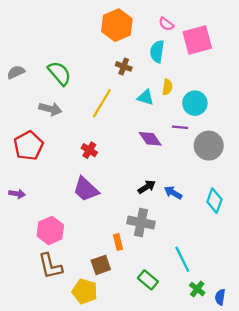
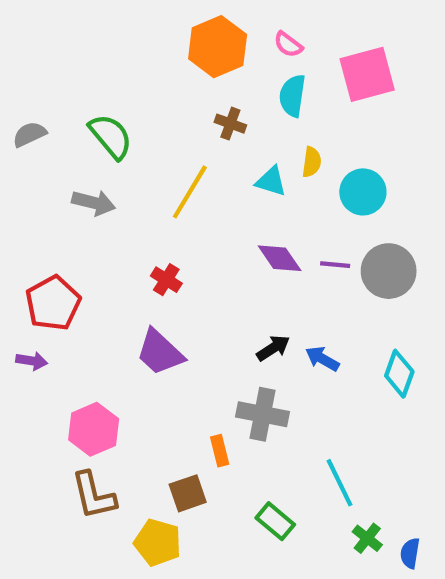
pink semicircle: (166, 24) -> (288, 44), moved
purple line: (180, 127) -> (335, 265), moved
red pentagon: (29, 146) -> (53, 303), moved

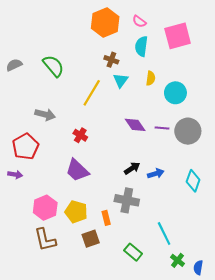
cyan triangle: (271, 181) -> (121, 80), moved, turned 49
gray arrow: (94, 203) -> (45, 115), moved
blue arrow: (322, 359) -> (156, 173), turned 133
yellow pentagon: (158, 543) -> (76, 212), moved

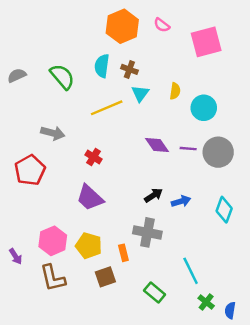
cyan semicircle: (141, 46) -> (102, 66), moved
yellow line: (92, 93) -> (107, 108), turned 36
purple arrow: (15, 175) -> (16, 256), moved, turned 48

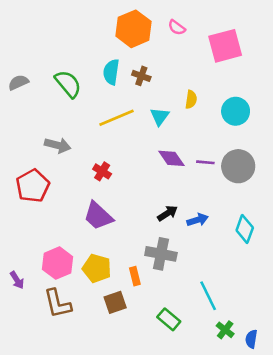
cyan triangle: (140, 93) -> (160, 116), moved
cyan circle: (204, 108) -> (236, 111), moved

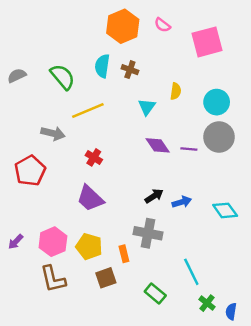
yellow line: (116, 118) -> (88, 110), moved
gray circle: (238, 166) -> (219, 137), moved
cyan diamond: (245, 229) -> (225, 210), turned -55
purple arrow: (17, 280) -> (16, 242), moved, turned 77

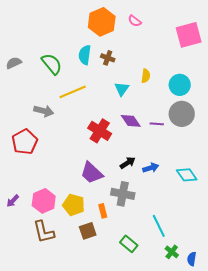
pink square: (207, 42) -> (189, 35), moved
red cross: (94, 157) -> (100, 131), moved, size x1.6
purple trapezoid: (90, 198) -> (92, 173), moved

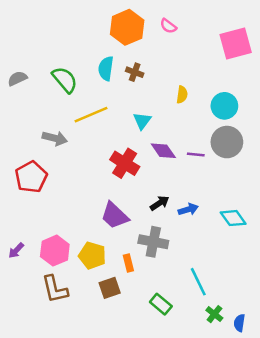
cyan triangle: (122, 89) -> (142, 121), moved

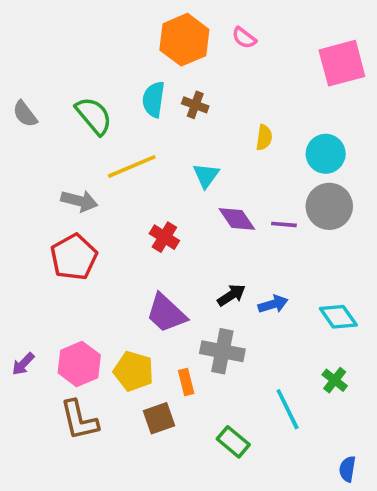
gray semicircle: (17, 78) -> (25, 114), turned -102
red cross: (125, 163) -> (164, 237), moved, size x0.7
red pentagon: (31, 177) -> (74, 257), moved
green cross: (214, 314) -> (335, 380), moved

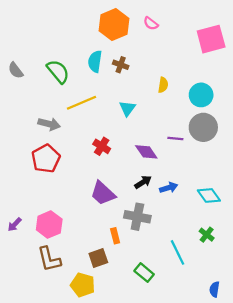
purple diamond: (237, 219) -> (146, 152), moved
yellow pentagon: (134, 371) -> (83, 285), moved

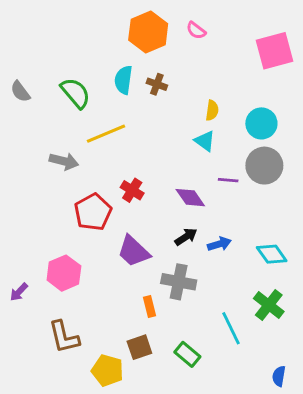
cyan triangle: (127, 108) -> (205, 141), moved, turned -30
red pentagon: (46, 159) -> (93, 212), moved
pink hexagon: (49, 225) -> (64, 273), moved
green cross: (207, 235) -> (269, 305), size x1.5
brown square: (98, 258) -> (139, 347), moved

